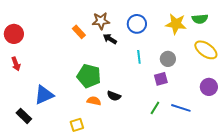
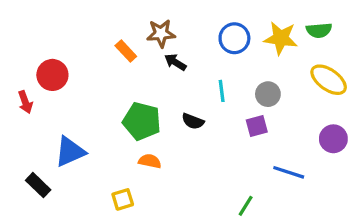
blue circle: (137, 24) -> (234, 38), moved
red circle: (14, 34) -> (52, 75), moved
black semicircle: (114, 96) -> (193, 121), moved
green line: (155, 108) -> (246, 206), moved

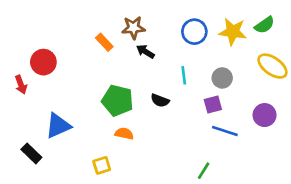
green semicircle: (319, 30) -> (265, 25), turned -30
purple circle: (333, 139) -> (265, 115), moved
blue line: (289, 172) -> (225, 131), moved

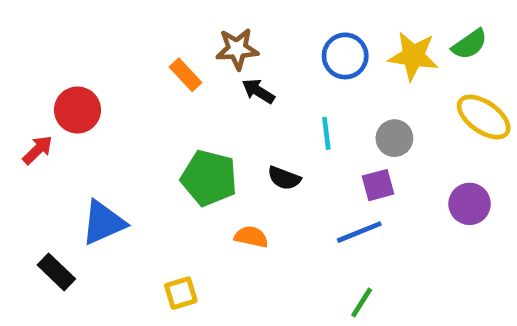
red arrow: (21, 85) -> (38, 150), turned -114
blue line: (225, 131) -> (359, 232), moved, turned -40
orange semicircle: (124, 134) -> (251, 237), moved

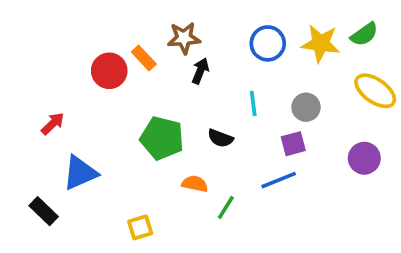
black arrow: (258, 91) -> (200, 71), turned 80
red circle: (77, 110) -> (109, 71), moved
red arrow: (38, 150) -> (53, 124), moved
green line: (362, 302) -> (226, 207), moved

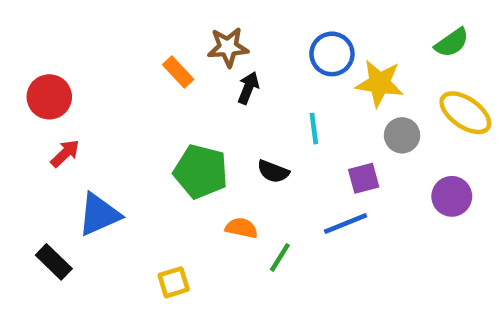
yellow star: (321, 43) -> (379, 83), moved
red circle: (109, 71) -> (49, 97), moved
gray circle: (306, 107) -> (402, 135), moved

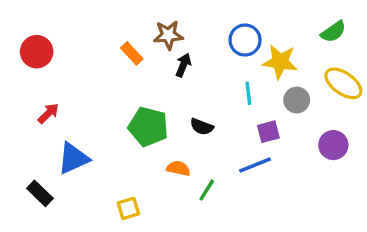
red circle: (49, 97) -> (37, 52), moved
cyan line: (314, 129) -> (248, 93), moved

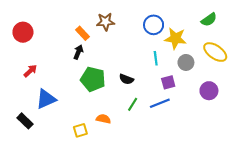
black arrow: (183, 65) -> (78, 52), moved
orange semicircle: (178, 168) -> (103, 119), moved
green line: (207, 190) -> (133, 104), moved

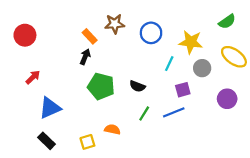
blue circle: (154, 25) -> (151, 33), moved
cyan line: (156, 58) -> (169, 64), turned 32
black rectangle: (25, 121) -> (47, 141), moved

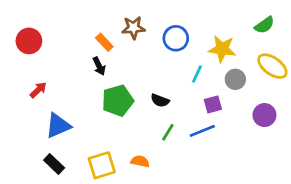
black arrow: (85, 57) -> (99, 66), turned 133
green pentagon: (101, 86) -> (118, 100), turned -30
orange semicircle: (112, 129) -> (140, 161), moved
yellow square: (87, 142) -> (102, 165), size x1.5

